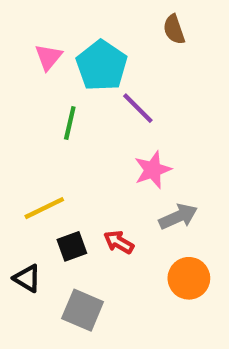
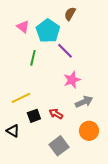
brown semicircle: (174, 29) -> (70, 14), moved, turned 48
pink triangle: (48, 57) -> (23, 27), turned -32
gray square: (83, 310) -> (59, 146), moved, turned 30

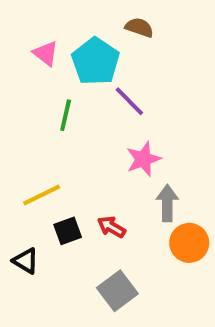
brown semicircle: (70, 14) -> (139, 27), turned 80
gray arrow: (84, 102) -> (167, 203), turned -66
orange circle: (89, 131) -> (189, 243), moved

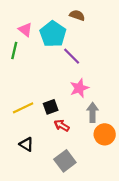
green line: (66, 115) -> (14, 51), moved
black square: (68, 231) -> (51, 107), moved
black triangle: (26, 261) -> (26, 144), moved

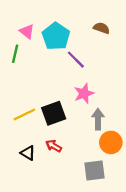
brown semicircle: (77, 15) -> (101, 28), moved
black square: (51, 107) -> (54, 113), size x1.5
red arrow: (62, 126) -> (54, 146), moved
gray square: (65, 161) -> (94, 170), moved, turned 30

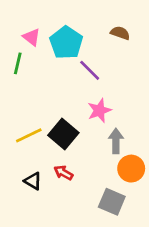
black square: (54, 113) -> (63, 134), turned -30
gray square: (94, 170) -> (112, 202), turned 30

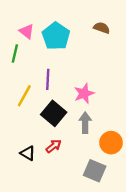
purple line: (90, 70) -> (48, 79), moved, turned 48
yellow line: (29, 135) -> (24, 96), moved, turned -35
gray arrow: (116, 141) -> (85, 123), moved
red arrow: (63, 173) -> (54, 146), turned 112

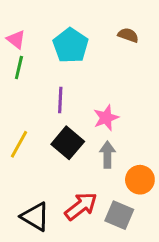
pink triangle: (27, 31) -> (16, 40), moved
yellow line: (24, 96) -> (19, 144), moved
red arrow: (54, 146) -> (81, 206), moved, size x1.6
black triangle: (28, 153) -> (35, 217), moved, size x1.5

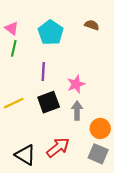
black square: (68, 143) -> (49, 102), turned 30
yellow line: (19, 144) -> (14, 103), turned 36
gray square: (119, 215) -> (98, 154), moved

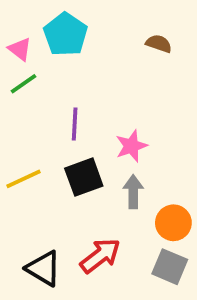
cyan pentagon: (51, 32) -> (66, 34), moved
green line: (14, 48) -> (23, 84), turned 42

